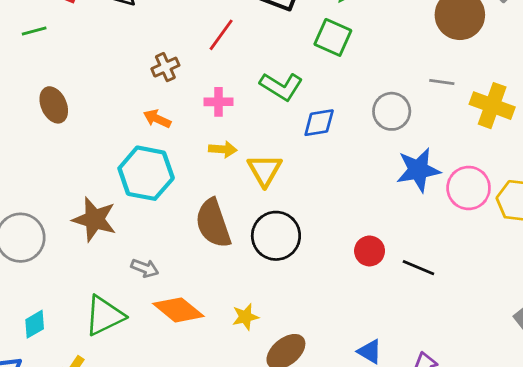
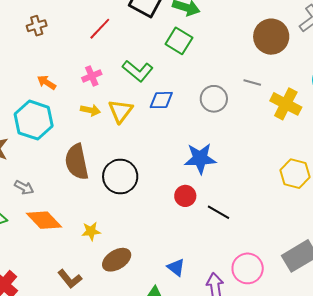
brown cross: (165, 67) -> (37, 26), moved
pink cross: (218, 102) -> (92, 76), turned -30
yellow triangle: (265, 170) -> (121, 111), moved
blue star: (418, 170) -> (200, 159), moved
pink circle: (469, 188) -> (248, 268), moved

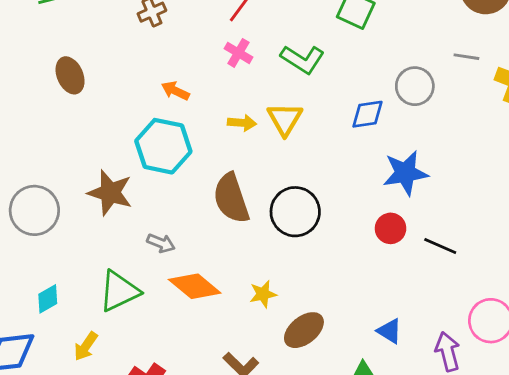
pink cross: (92, 76) -> (238, 53), moved, turned -30
blue diamond: (161, 100) -> (367, 114), moved

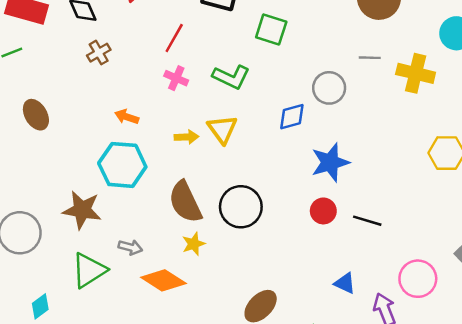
green triangle: (119, 291) -> (89, 270), moved
yellow star: (263, 294) -> (194, 244), moved
blue triangle: (389, 331) -> (345, 283), moved

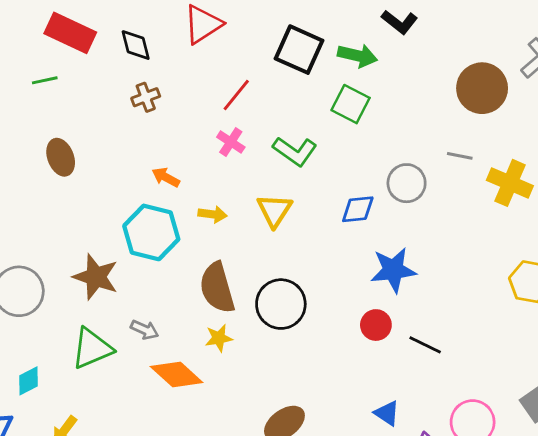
yellow arrow: (187, 137) -> (213, 214), moved

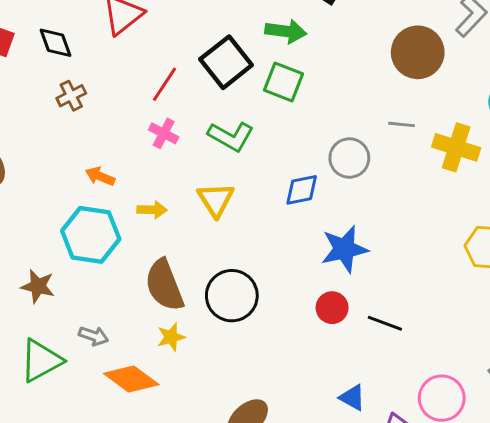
black square: (299, 50) -> (226, 62), moved, turned 33
brown star: (96, 277) -> (38, 286), size x0.7

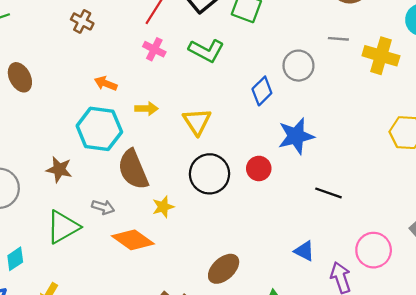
brown cross: (71, 96) -> (82, 21), turned -35
blue diamond: (302, 190) -> (262, 91), turned -32
yellow triangle: (216, 200) -> (197, 122), moved
brown semicircle: (164, 285) -> (133, 169), moved
red circle: (332, 308) -> (259, 168), moved

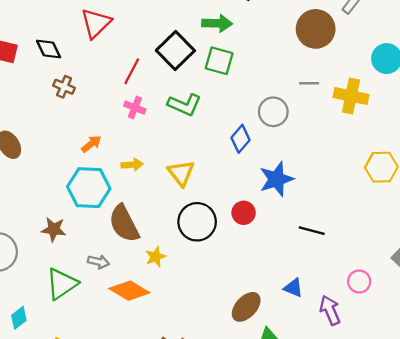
orange arrow: (106, 83) -> (91, 144), turned 125
pink circle: (374, 250) -> (359, 281), size x0.7
brown ellipse: (224, 269) -> (246, 307), moved

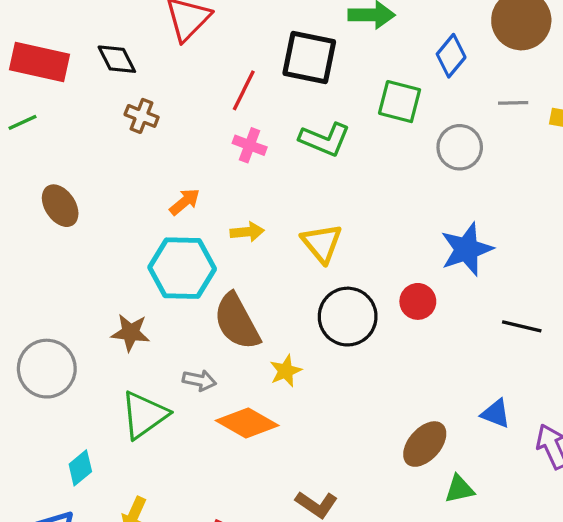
black square: (175, 50) -> (309, 57), turned -33
green square: (219, 61) -> (400, 102), moved
blue diamond: (241, 139) -> (451, 56), moved

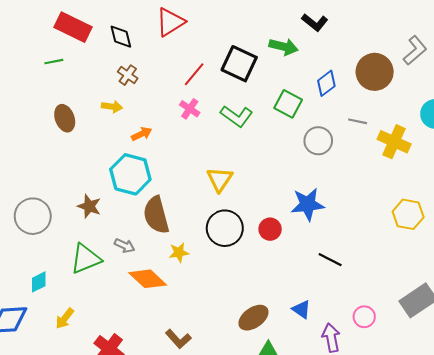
yellow arrow: (247, 232) -> (112, 107), moved

